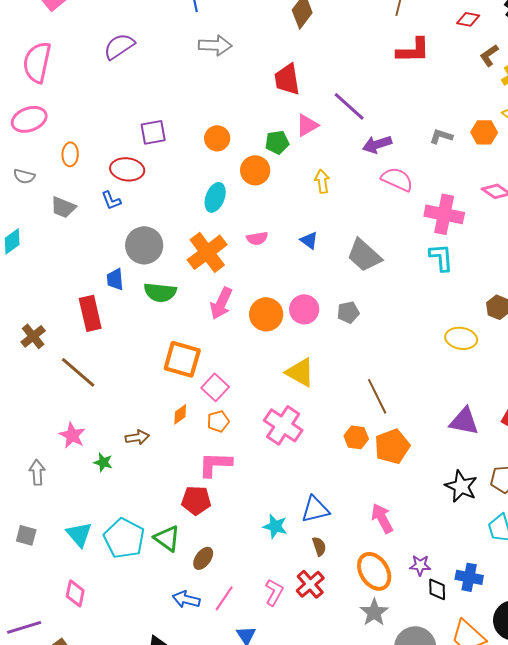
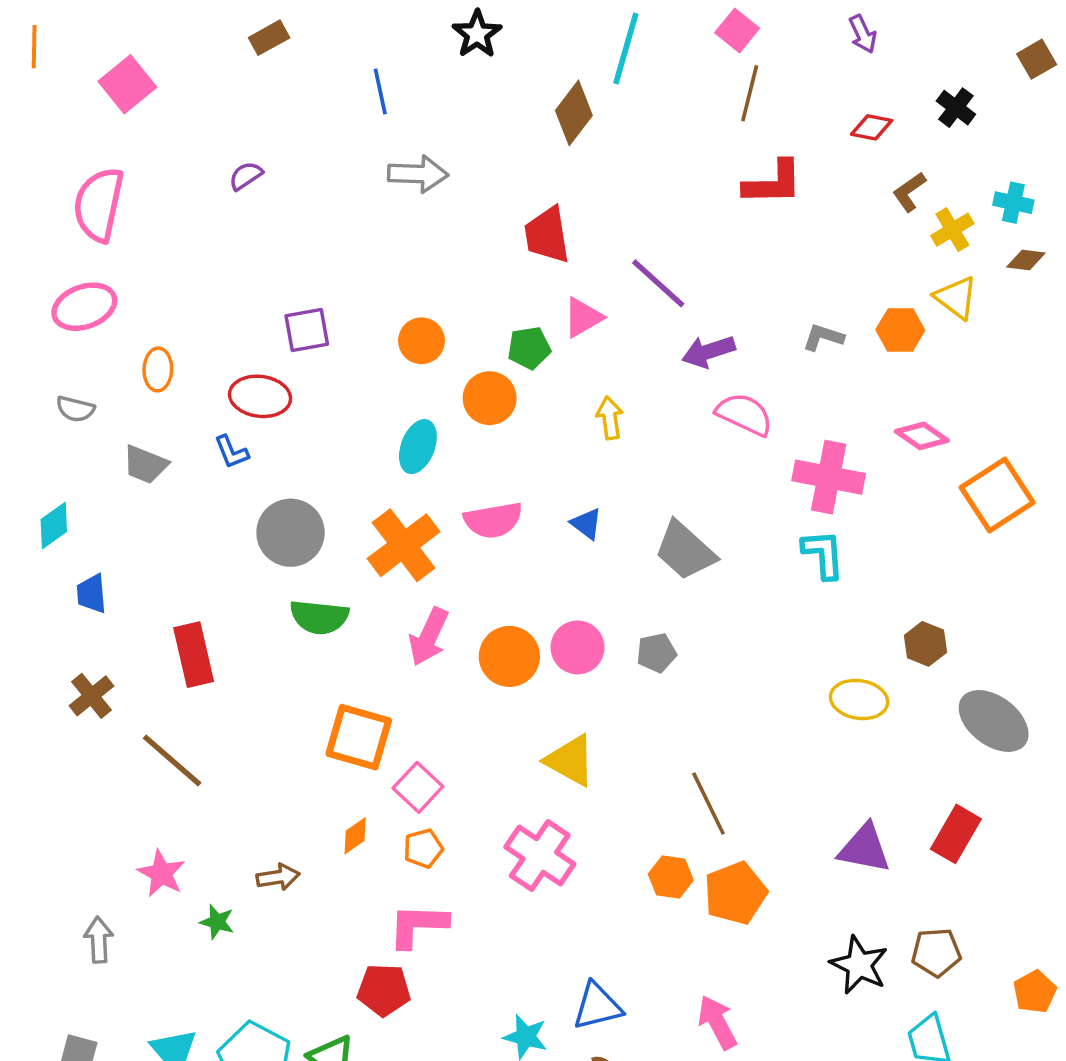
purple semicircle: (119, 46) -> (246, 176), size x0.6
pink semicircle: (257, 238) -> (493, 520), size x1.5
blue trapezoid: (115, 279) -> (91, 594), moved

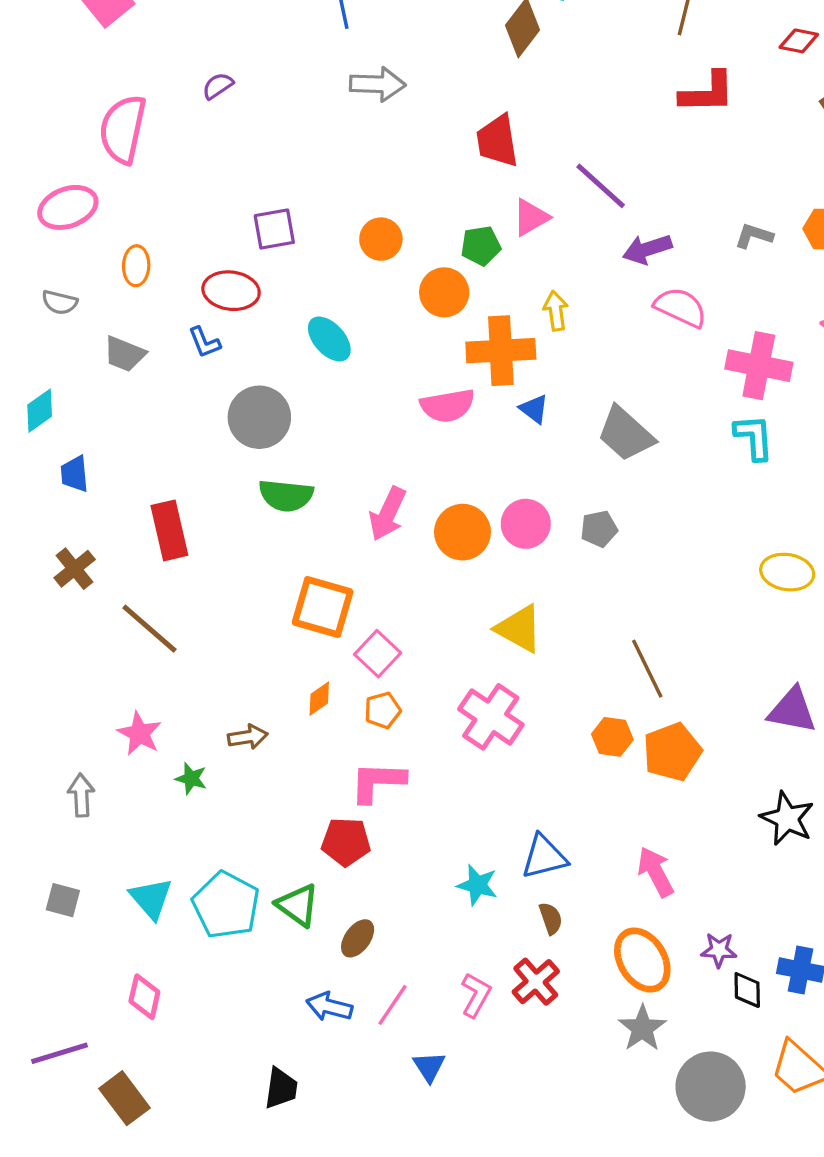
pink semicircle: (99, 204) -> (123, 129), moved
cyan ellipse: (418, 447) -> (329, 339), moved, turned -63
orange cross: (404, 545) -> (501, 351), moved, turned 34

